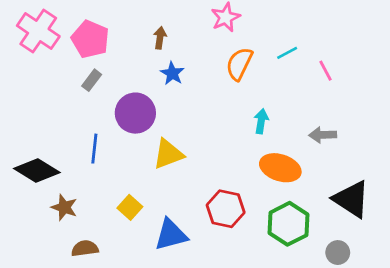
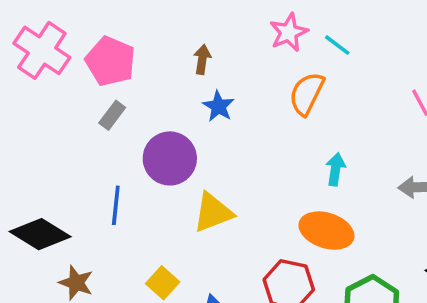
cyan line: (287, 53) -> (337, 45), moved, turned 65
orange ellipse: (280, 168) -> (326, 231), moved

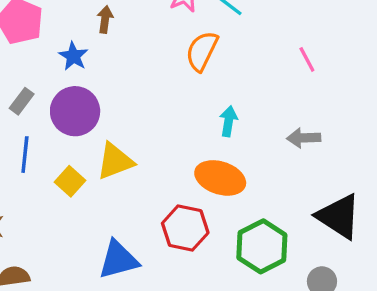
blue star: (218, 106) -> (73, 56), moved
gray rectangle: (112, 115) -> (22, 101), moved
yellow square: (163, 283) -> (70, 181), moved

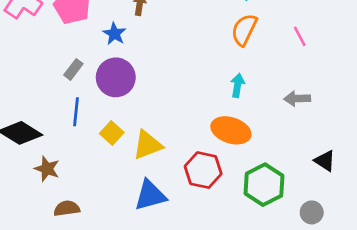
orange semicircle: (202, 51) -> (244, 30), moved
yellow triangle: (115, 161) -> (148, 145), moved
black triangle: (339, 216) -> (325, 161), size x0.6

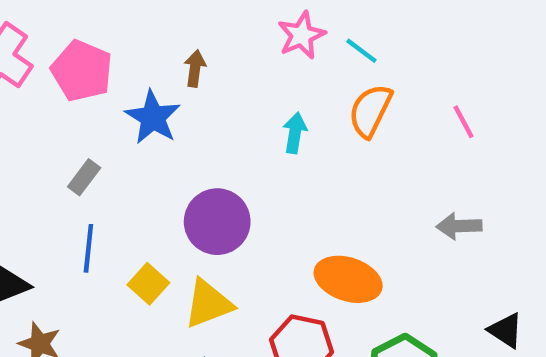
blue star: (114, 34) -> (153, 117), size x1.4
purple circle: (116, 77) -> (217, 222), moved
cyan arrow: (238, 85) -> (295, 133), moved

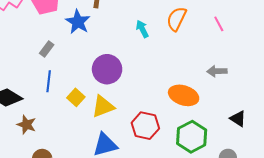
cyan arrow: (295, 133) -> (142, 29), turned -36
orange ellipse: (348, 279) -> (184, 95), moved

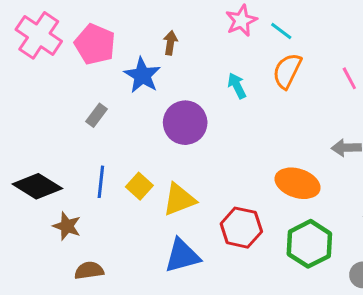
purple circle: (107, 69) -> (185, 123), moved
blue line: (49, 81) -> (101, 182), moved

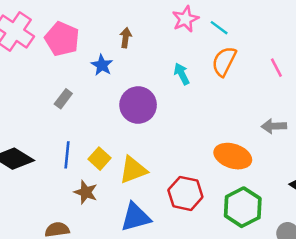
blue star: (142, 75) -> (102, 65), size x0.7
brown star: (67, 226) -> (86, 192), moved

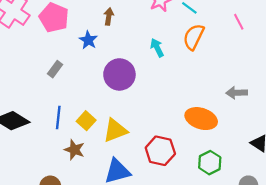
pink line: (276, 68) -> (239, 22), moved
green hexagon: (243, 207) -> (210, 163), size x0.7

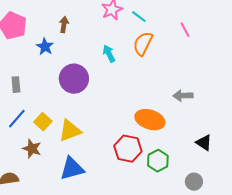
gray rectangle: (55, 69) -> (16, 85), moved, turned -42
blue line: (58, 117) -> (17, 119), turned 35
red hexagon: (160, 151) -> (128, 149), moved

